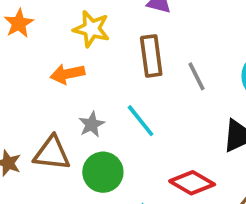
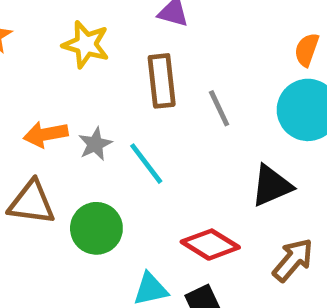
orange arrow: (67, 74) -> (46, 134), moved
gray star: (92, 124) -> (95, 144), moved

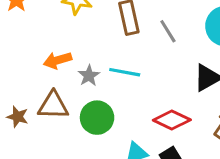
gray star: (95, 144) -> (89, 76), moved
cyan line: (146, 164) -> (125, 72), turned -36

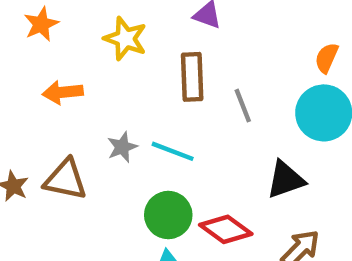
orange arrow: (58, 60) -> (63, 92), moved
green circle: (97, 118) -> (168, 215), moved

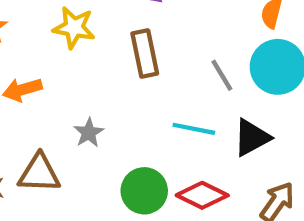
gray line: (243, 106) -> (222, 75), moved
cyan line: (173, 151) -> (194, 129), moved

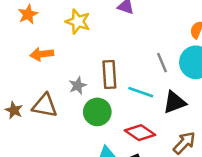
brown rectangle: (145, 54) -> (109, 74), moved
green circle: (144, 191) -> (97, 112), moved

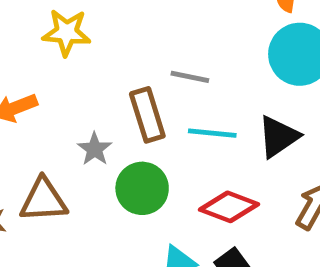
gray line: (162, 63) -> (190, 77), moved, turned -42

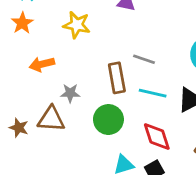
gray star: (95, 149) -> (70, 93), moved, turned 30
red diamond: (229, 207) -> (157, 136), turned 44

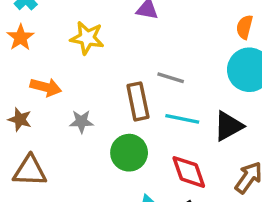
orange arrow: (42, 64) -> (46, 87), turned -150
brown triangle: (51, 119) -> (30, 171), moved
brown star: (19, 128) -> (20, 119), moved

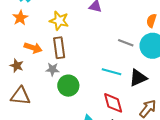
gray line: (171, 78) -> (126, 43), moved
brown rectangle: (138, 101) -> (59, 48), moved
green circle: (129, 153) -> (68, 86), moved

